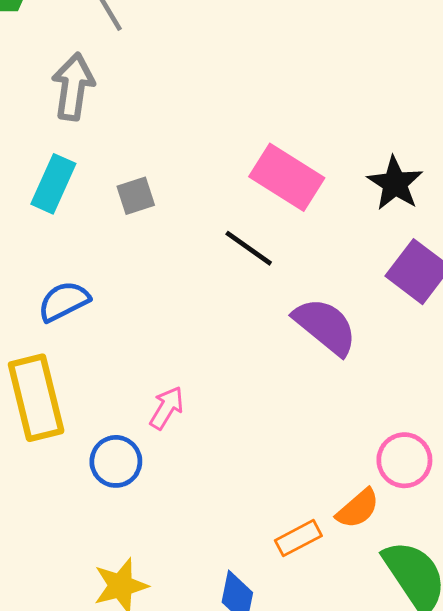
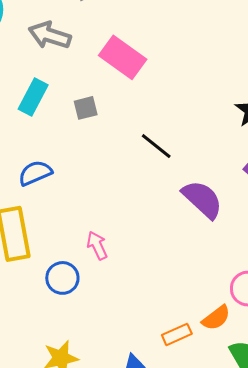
gray arrow: (73, 87) -> (50, 35), turned -84
pink rectangle: (287, 177) -> (123, 57), moved
pink arrow: (167, 408) -> (97, 246), turned -60

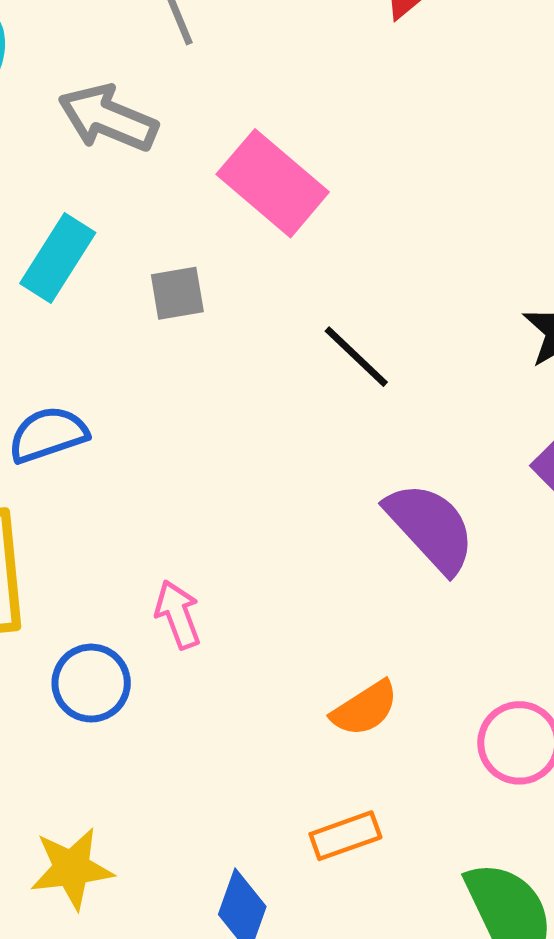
black line: (156, 146) -> (356, 357), moved
orange semicircle: (216, 318) -> (365, 708), moved

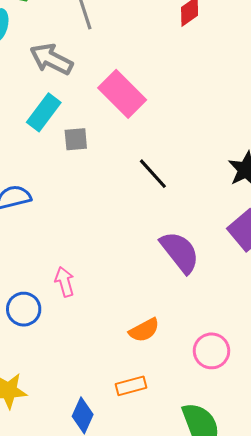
cyan rectangle: (58, 258) -> (44, 112), moved

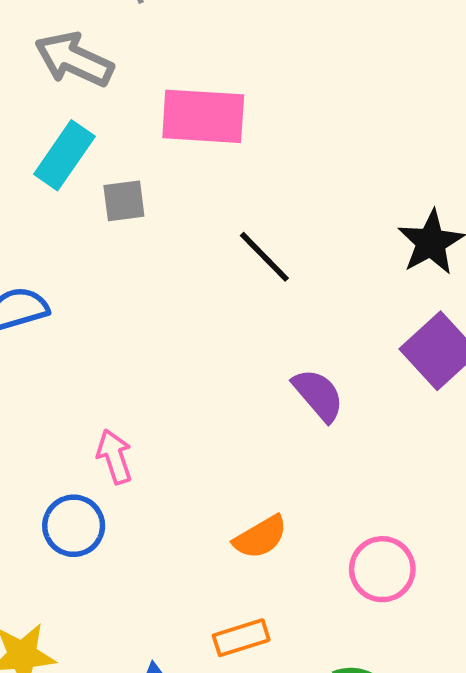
pink rectangle: (122, 94) -> (203, 116), turned -39
purple semicircle: (180, 252) -> (318, 395), size x0.7
blue circle: (24, 309) -> (74, 526), moved

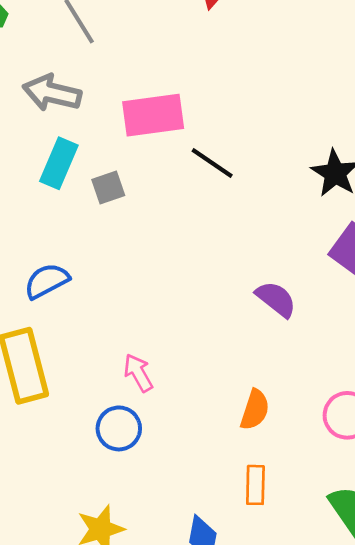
black line: (264, 257) -> (212, 163), moved
orange semicircle: (260, 537) -> (255, 410), turned -30
orange rectangle: (241, 638) -> (255, 485), turned -60

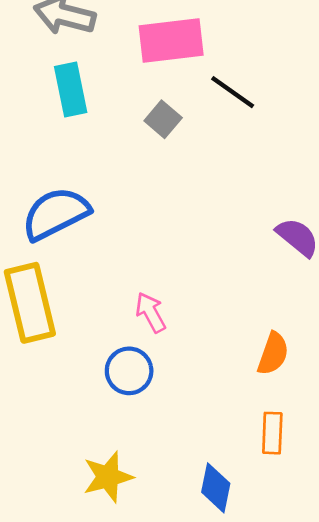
cyan rectangle: (59, 163) -> (71, 90), turned -36
gray square: (108, 187) -> (163, 119), moved, turned -32
blue semicircle: (47, 281) -> (56, 214), size x1.4

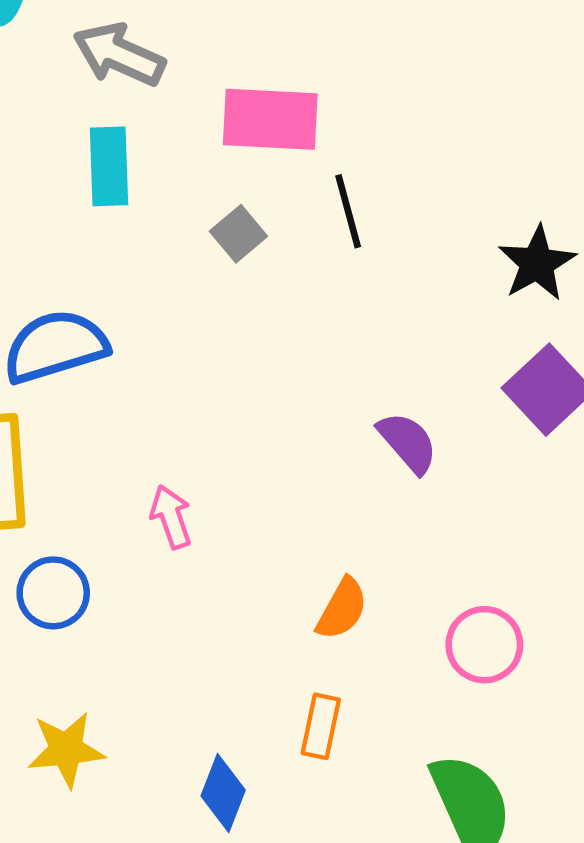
black line: (233, 92) -> (348, 211), turned 30
blue circle: (129, 371) -> (53, 593), moved

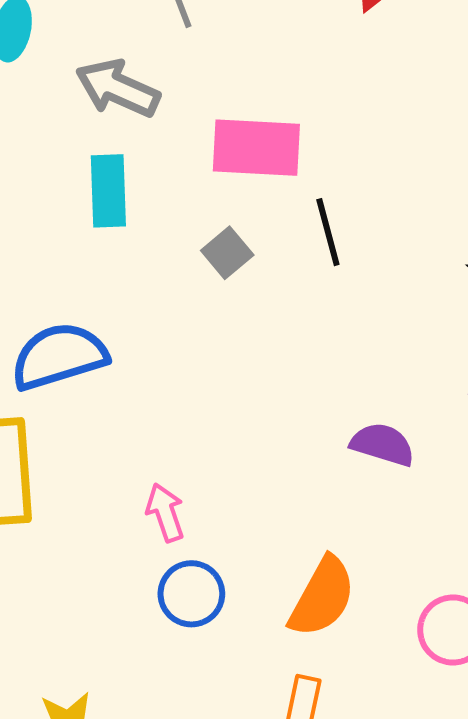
purple semicircle: (408, 443) -> (383, 444), turned -32
blue circle: (53, 593) -> (191, 594), moved
orange semicircle: (342, 609) -> (322, 597), size x1.4

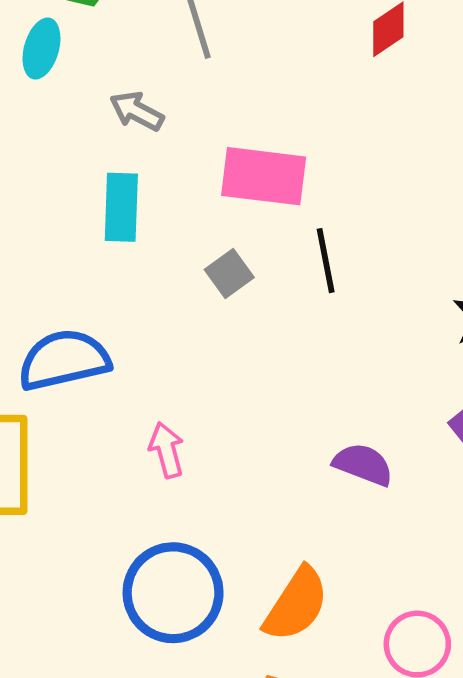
gray arrow: (118, 88) -> (137, 111), size x0.7
pink arrow: (165, 513) -> (167, 450), moved
blue circle: (191, 594) -> (173, 593), size x1.6

